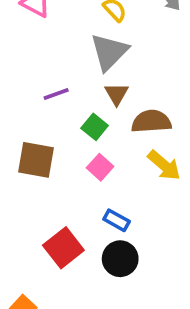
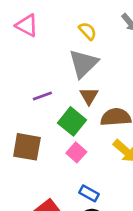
green square: (95, 127) -> (72, 121), size x1.4

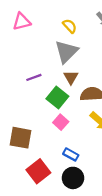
pink triangle: (27, 25) -> (22, 22), turned -42
brown square: (27, 147) -> (21, 138), moved

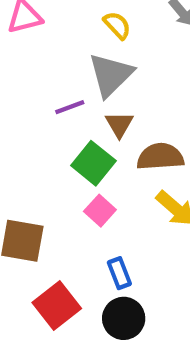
purple line: (34, 77) -> (70, 107), moved
blue rectangle: (71, 154) -> (119, 273), turned 40

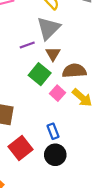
pink square: (100, 211) -> (57, 93), moved

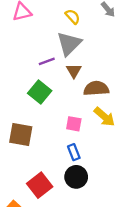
green square: (40, 74) -> (40, 92), moved
pink square: (57, 93) -> (74, 124), moved, turned -32
red square: (21, 148) -> (40, 185), moved

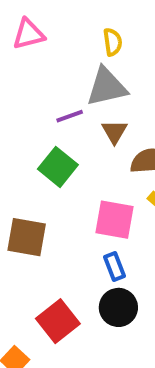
yellow semicircle: (73, 17) -> (113, 42), turned 35
gray triangle: (69, 44) -> (107, 87), turned 32
pink square: (74, 124) -> (114, 220), size x1.5

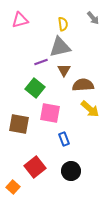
pink square: (114, 220) -> (50, 113), moved
black circle: (118, 307) -> (71, 171), moved

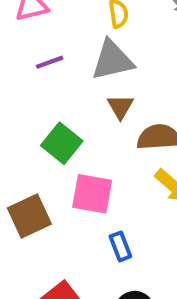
purple line: (41, 62) -> (50, 62), moved
brown square: (19, 124) -> (29, 216), turned -35

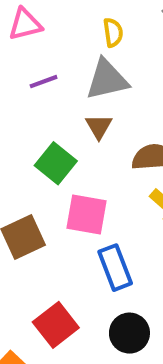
brown triangle: (120, 107) -> (99, 127), moved
blue rectangle: (120, 246) -> (115, 268), size x1.5

